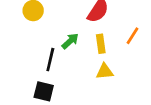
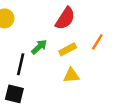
yellow rectangle: (101, 44) -> (68, 49), turned 70

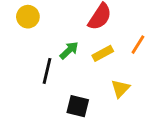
yellow triangle: (71, 75) -> (120, 89), moved, turned -42
black square: (14, 94) -> (78, 106), moved

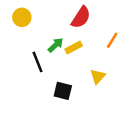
yellow rectangle: (103, 53) -> (74, 47), moved
black line: (47, 71) -> (38, 62), turned -35

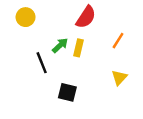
yellow rectangle: (74, 47) -> (79, 48), turned -49
yellow triangle: (98, 76) -> (119, 78), moved

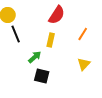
green arrow: (60, 45) -> (35, 57), moved
black line: (42, 63) -> (16, 34), moved

